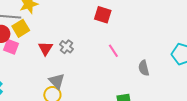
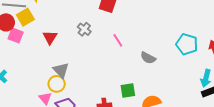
gray cross: (66, 47) -> (84, 29), moved
gray semicircle: (144, 68) -> (148, 58), turned -49

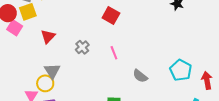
gray cross: (84, 29) -> (82, 47), moved

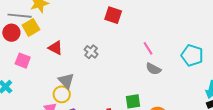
pink square: (15, 28) -> (23, 61), moved
red triangle: (48, 36) -> (55, 48), turned -35
pink line: (114, 53) -> (148, 48), moved

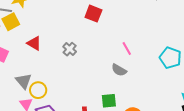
gray semicircle: (153, 69) -> (119, 70), moved
gray triangle: (66, 81) -> (24, 81), moved

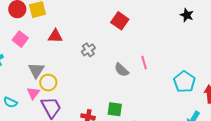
red triangle: (34, 43) -> (55, 36), turned -42
gray semicircle: (119, 70) -> (122, 70), moved

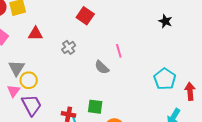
black star: (187, 15) -> (165, 21), moved
red square: (120, 21) -> (85, 16), moved
pink line: (144, 63) -> (119, 51), moved

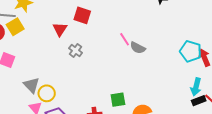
red triangle: (35, 34) -> (60, 29), moved, turned -42
gray semicircle: (102, 67) -> (138, 48), moved
cyan pentagon: (165, 79) -> (191, 51), moved

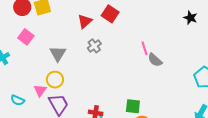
gray triangle: (32, 85) -> (58, 54), moved
green square: (118, 100) -> (133, 106), moved

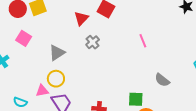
gray triangle: (58, 54) -> (57, 53), turned 30
gray semicircle: (155, 60) -> (162, 80), moved
pink triangle: (40, 91) -> (42, 91), turned 48

